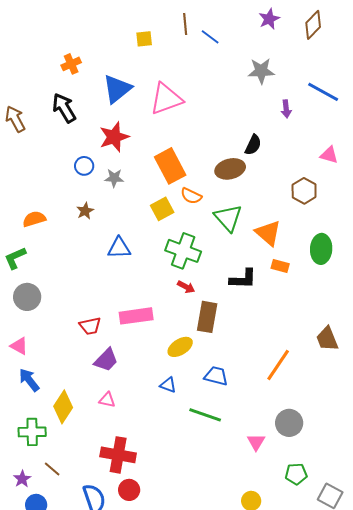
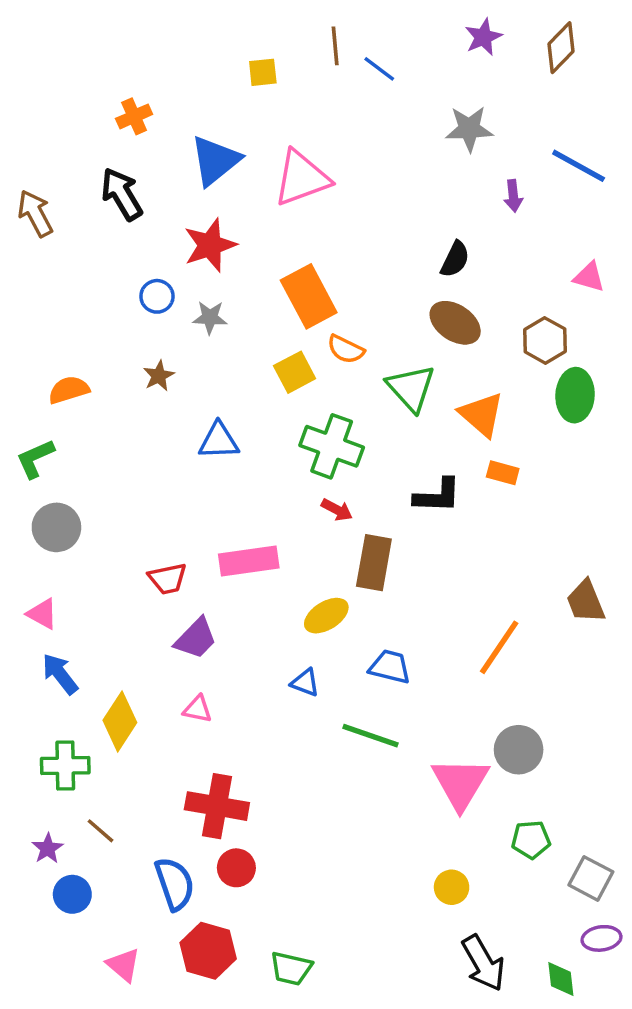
brown ellipse: (230, 169) -> (455, 323), moved, turned 48
green ellipse: (321, 249) -> (575, 395), moved
pink triangle: (256, 442) -> (460, 783), size x1.8

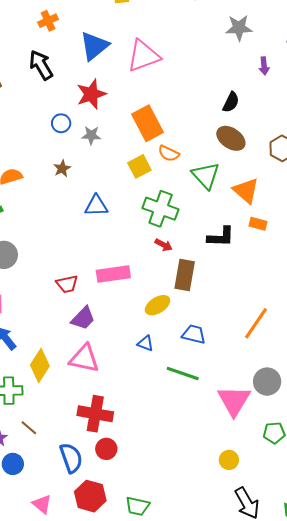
pink triangle: (198, 709) -> (84, 358), size x1.8

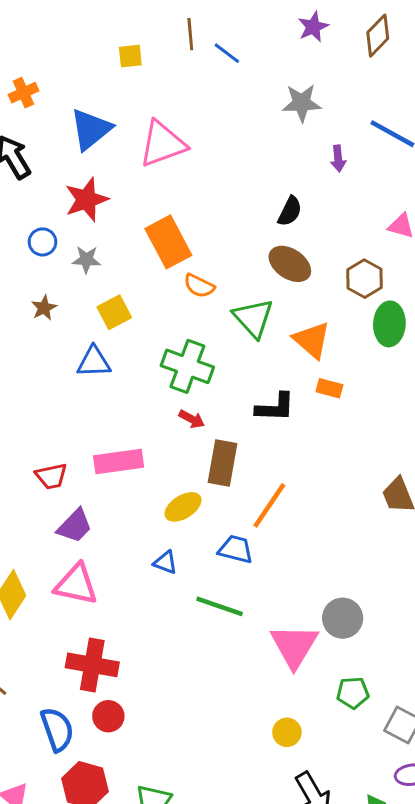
yellow square: (139, 166) -> (114, 312), moved
orange line: (256, 323) -> (269, 505), moved

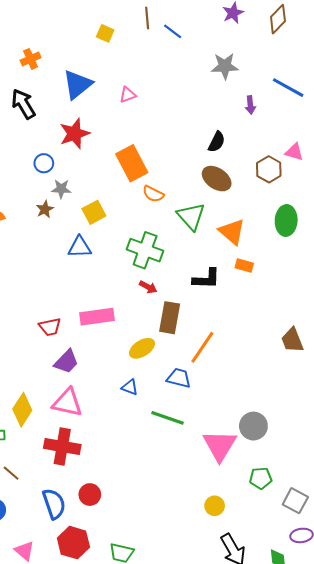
yellow square: (130, 56) -> (105, 33), turned 30
pink triangle: (163, 144) -> (128, 95), size x0.5
gray star: (86, 260) -> (61, 189), moved
brown hexagon: (365, 279) -> (269, 169), moved
red cross: (92, 665) -> (62, 446), moved

